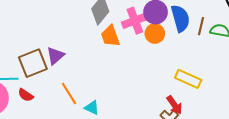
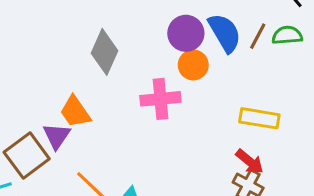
pink cross: (135, 21) -> (160, 99), moved, turned 30
brown line: (201, 26) -> (258, 36), turned 30
orange trapezoid: (110, 36) -> (75, 112), moved

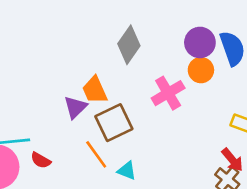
pink cross: (160, 99) -> (168, 93), turned -36
brown square: (27, 156) -> (114, 123), moved

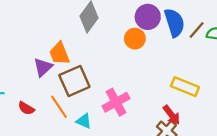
orange circle: (201, 70) -> (135, 39), moved
pink cross: (168, 93) -> (116, 102), moved
red semicircle: (41, 160) -> (26, 108), moved

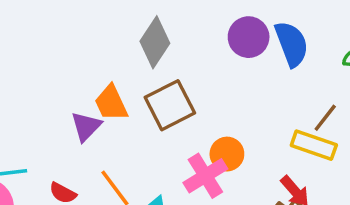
brown line: (197, 30) -> (325, 118), moved
orange circle: (135, 39) -> (227, 154), moved
brown square: (74, 81) -> (170, 105), moved

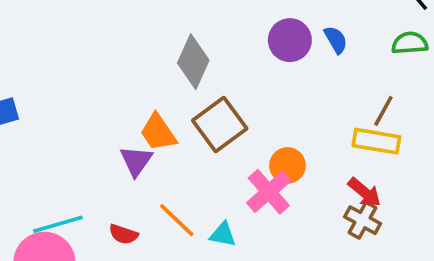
blue semicircle: (292, 44) -> (336, 40), size x0.6

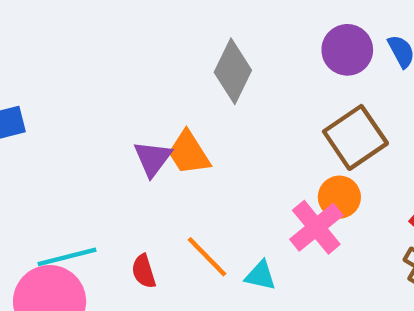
brown square: (220, 124) -> (355, 137), moved
purple triangle: (136, 161) -> (153, 158), moved
red semicircle: (123, 234) -> (144, 271), turned 52

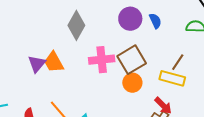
orange circle: (339, 197) -> (132, 83), moved
pink cross: (316, 227) -> (102, 60), moved, turned 30

